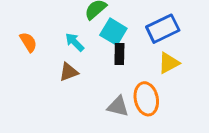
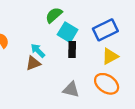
cyan arrow: (75, 42) -> (38, 51), moved
orange ellipse: (146, 99) -> (107, 84), moved, turned -45

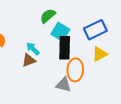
black rectangle: (72, 49) -> (65, 48), size x1.5
orange ellipse: (107, 84) -> (75, 70), moved, turned 60

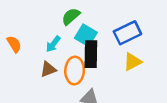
cyan arrow: (33, 49) -> (53, 44), moved, turned -96
orange ellipse: (75, 70) -> (75, 71), moved

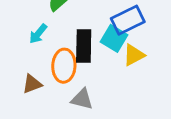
cyan square: (86, 35) -> (114, 38), moved
brown triangle: (48, 69) -> (32, 84), moved

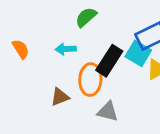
cyan arrow: (38, 34) -> (66, 49), turned 48
black rectangle: (84, 46) -> (109, 61), turned 32

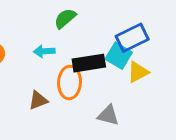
black rectangle: (109, 61) -> (89, 63), turned 48
gray triangle: (108, 111) -> (108, 115), moved

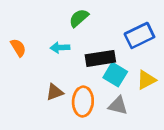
cyan square: (119, 56) -> (115, 75), moved
yellow triangle: (138, 72) -> (146, 80), moved
orange ellipse: (69, 82) -> (83, 102), moved

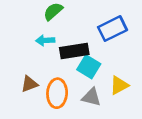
cyan arrow: (60, 48) -> (45, 40), moved
yellow triangle: (146, 80) -> (119, 85), moved

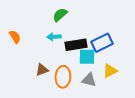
blue rectangle: (113, 29) -> (102, 43), moved
cyan square: (89, 67) -> (87, 57), turned -30

